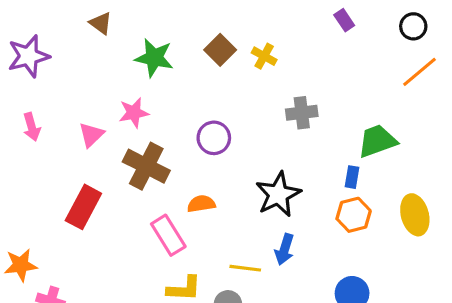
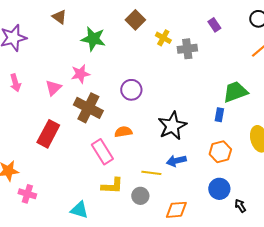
purple rectangle: (344, 20) -> (214, 25), moved
brown square: (220, 50) -> (135, 20), moved
gray cross: (302, 113) -> (187, 49), moved
orange hexagon: (354, 215) -> (220, 152), moved
blue arrow: (284, 249) -> (176, 161), turned 60

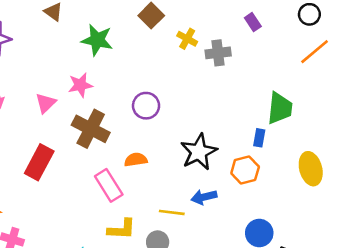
green trapezoid: (235, 92) -> (280, 108), turned 116
orange hexagon: (220, 152) -> (245, 170), moved

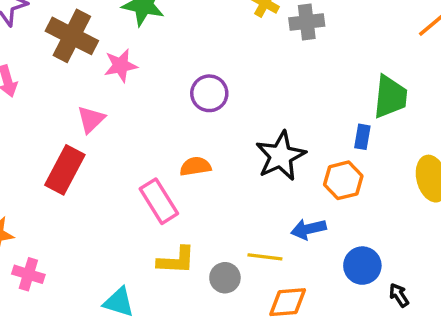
pink triangle: (46, 103) -> (91, 119), moved
brown cross: (91, 129) -> (72, 36), moved
blue arrow: (204, 197) -> (308, 229), moved
yellow line: (172, 212) -> (265, 257), moved

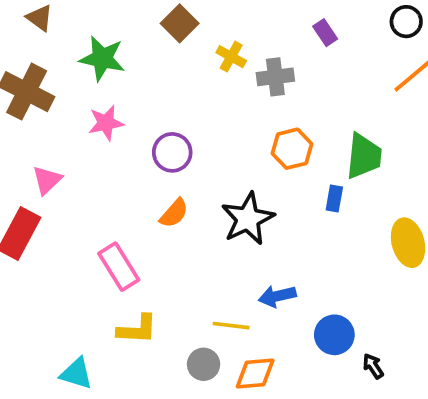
pink star: (121, 66) -> (106, 123), moved
orange semicircle: (195, 166) -> (174, 213), moved, turned 140
orange hexagon: (343, 180) -> (292, 149), moved
gray circle: (225, 278) -> (204, 364), moved

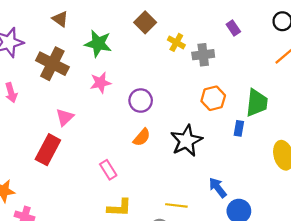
pink rectangle: (119, 267) -> (108, 170), size x0.7
blue arrow: (277, 296) -> (218, 188), moved, turned 65

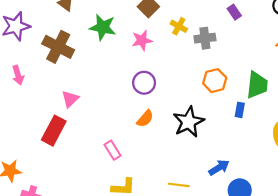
pink star: (100, 83) -> (142, 40), moved
blue arrow: (218, 188) -> (219, 168), turned 96

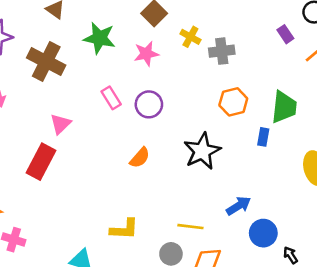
purple rectangle: (234, 12) -> (285, 34), moved
orange semicircle: (145, 119) -> (140, 158), moved
pink rectangle: (113, 150) -> (111, 98), moved

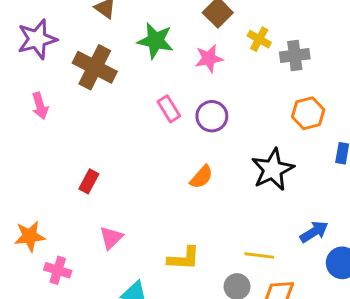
pink triangle: (60, 124) -> (111, 238), moved
red rectangle: (41, 162) -> (89, 181), size x0.6

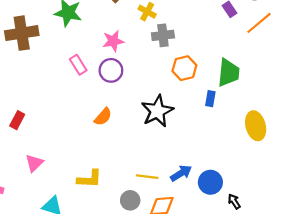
gray cross: (295, 55) -> (163, 35), moved
pink star: (209, 58) -> (113, 41), moved
brown cross: (95, 67) -> (22, 33), turned -36
blue arrow: (314, 232) -> (181, 173), moved

